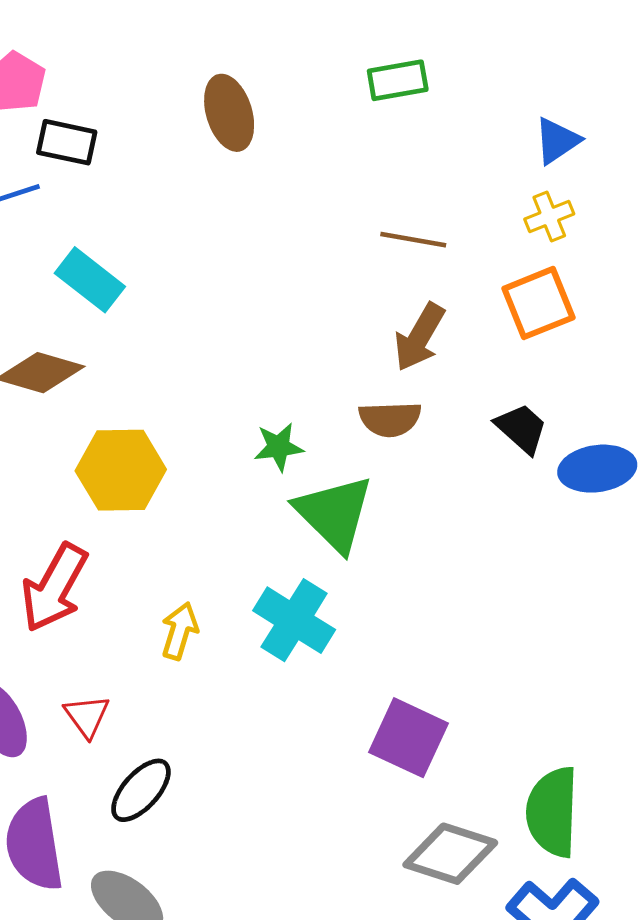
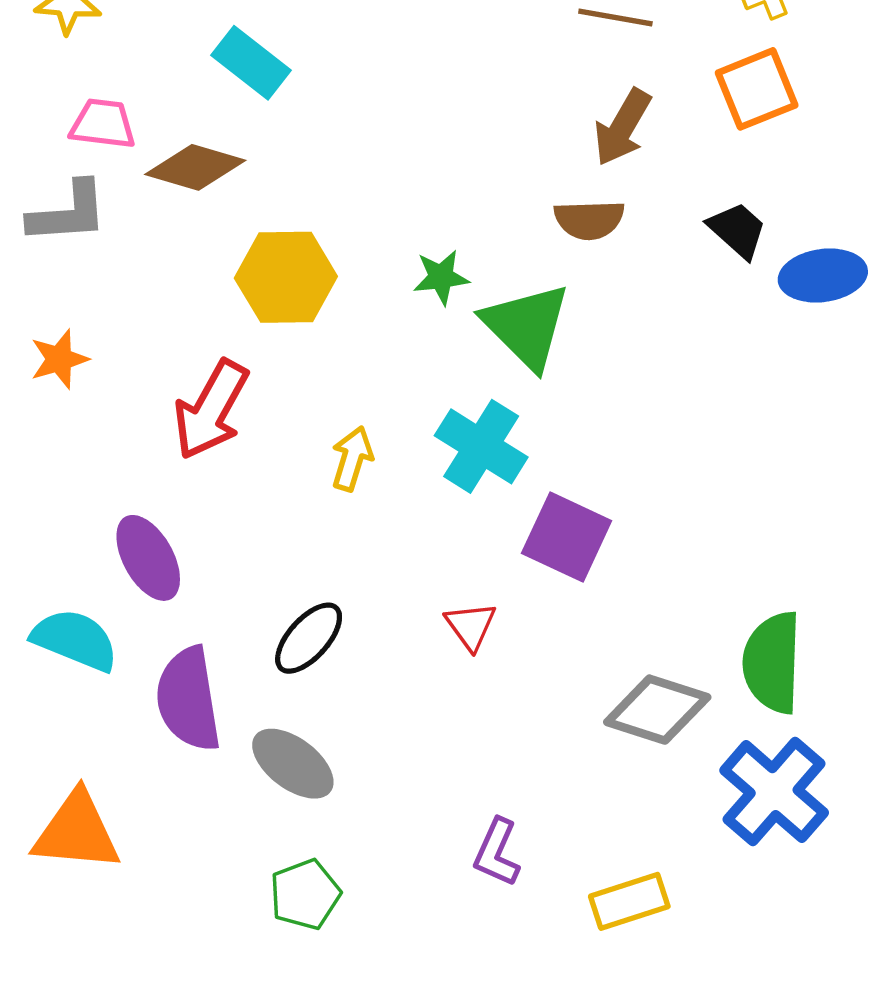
green star: (279, 447) -> (441, 277), moved
red triangle: (87, 716) -> (471, 626), moved
purple square: (409, 738) -> (567, 537), moved

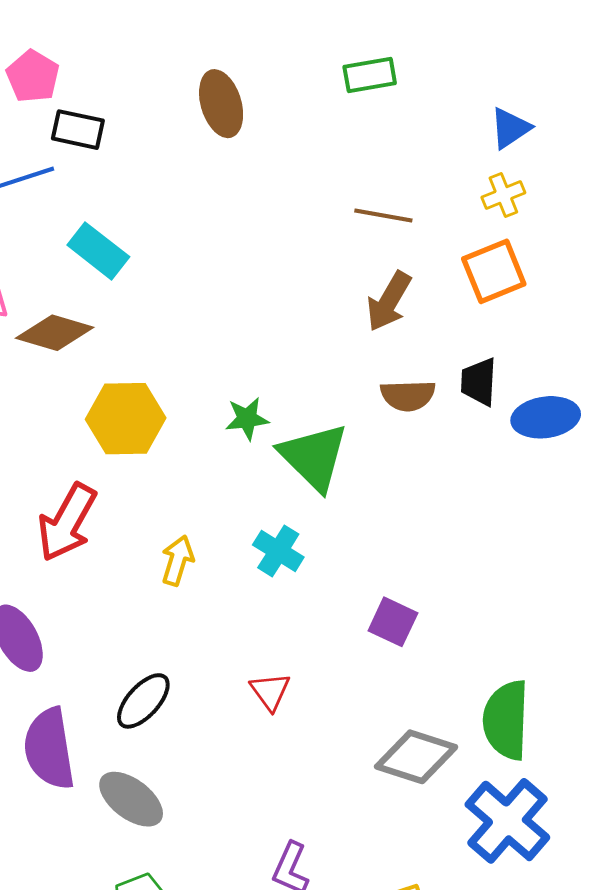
brown semicircle: (589, 220) -> (408, 395), moved
black trapezoid: (737, 230) -> (479, 382), turned -129
cyan cross: (481, 446) -> (278, 551), size x0.7
purple square: (567, 537) -> (393, 622), moved, size x0.7

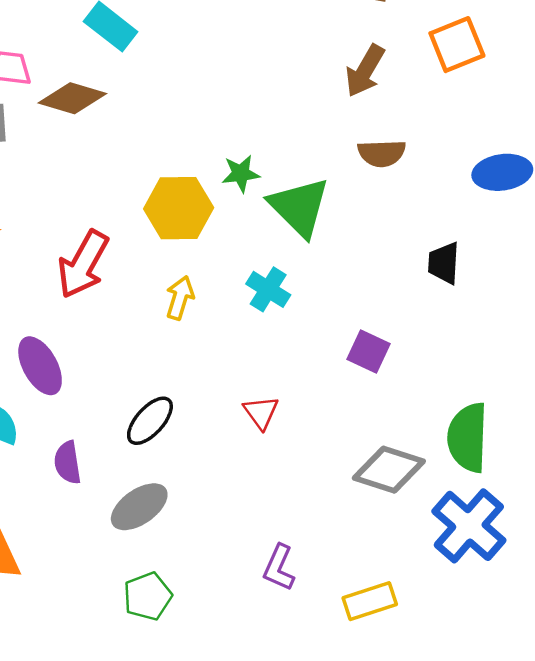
black trapezoid: (479, 382) -> (444, 263), moved
yellow hexagon: (126, 419) -> (179, 208), moved
purple semicircle: (49, 749) -> (68, 463), size x0.6
gray ellipse: (131, 799) -> (139, 507), turned -72

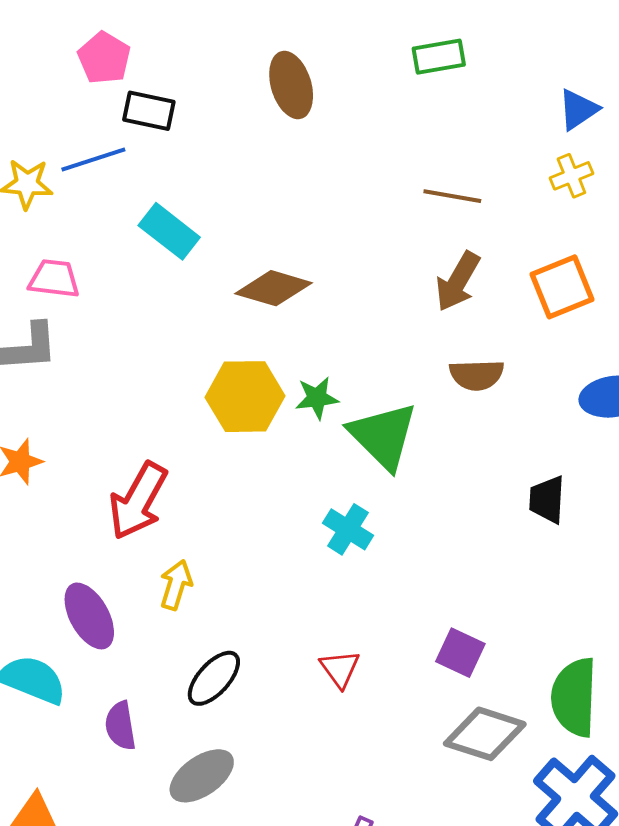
orange square: (457, 45) -> (562, 287), moved
brown diamond: (72, 98) -> (273, 288), moved
yellow hexagon: (179, 208) -> (245, 397), moved
yellow arrow: (180, 298) -> (176, 585), moved
purple square: (369, 351) -> (460, 653), moved

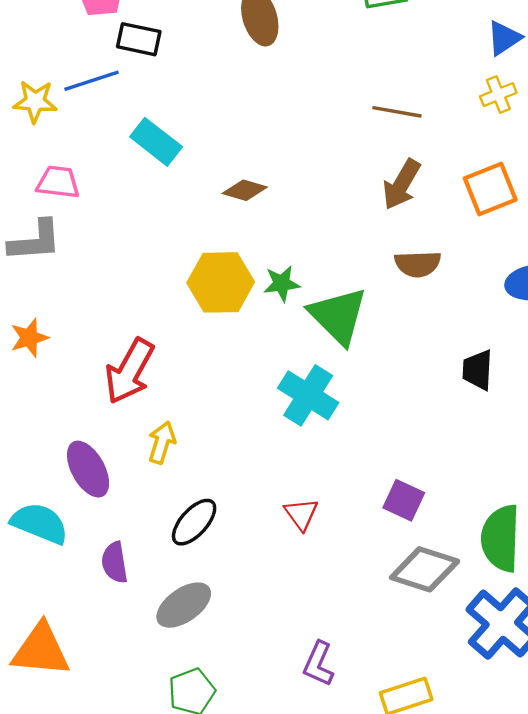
brown diamond: (273, 288) -> (245, 190), size x0.7
cyan cross: (348, 529) -> (308, 395), size x1.4

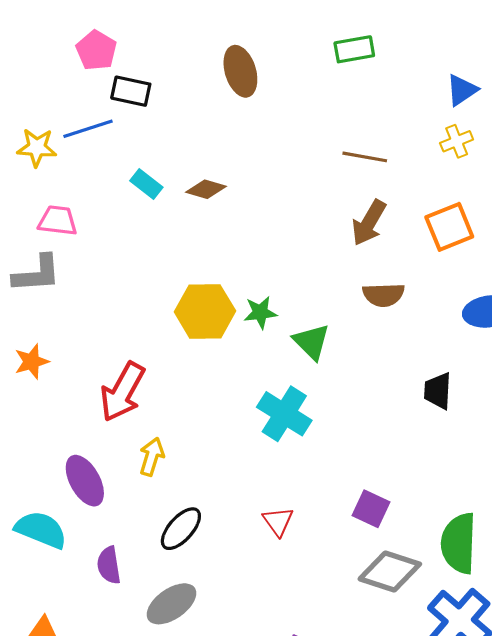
cyan rectangle: (156, 142) -> (146, 184), size x0.7
brown diamond: (245, 190) -> (206, 189), moved
green triangle: (338, 316) -> (311, 342), size x0.7

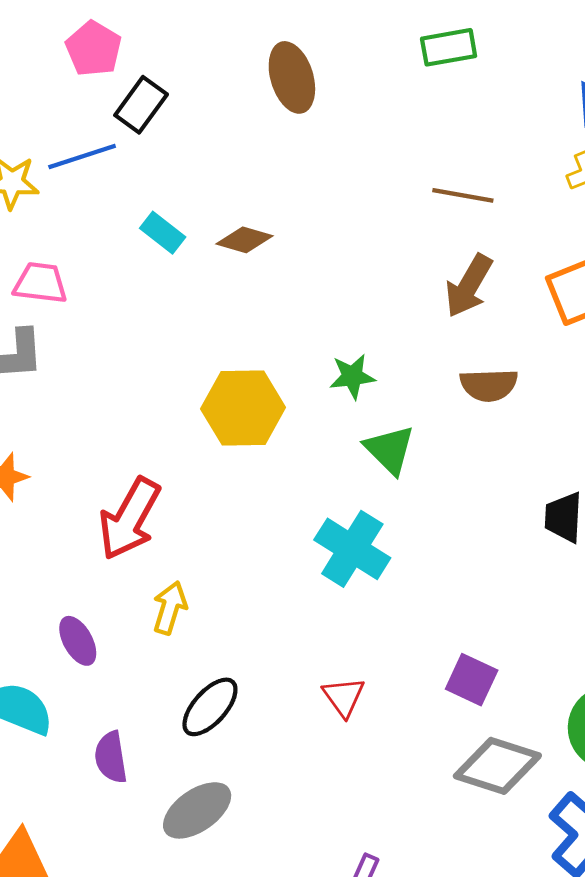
black rectangle: (131, 91) -> (141, 105), turned -66
green star: (260, 312) -> (352, 376), moved
purple ellipse: (85, 481) -> (78, 641), size x0.7

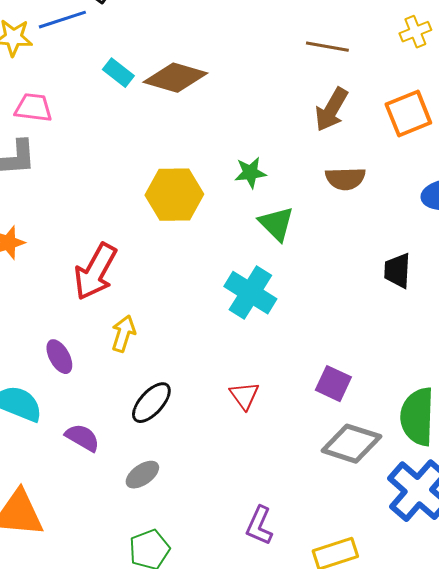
brown diamond: (244, 240) -> (175, 78), size x1.6
purple semicircle: (111, 757) -> (82, 438), turned 129
gray ellipse: (197, 810) -> (142, 475), size x0.7

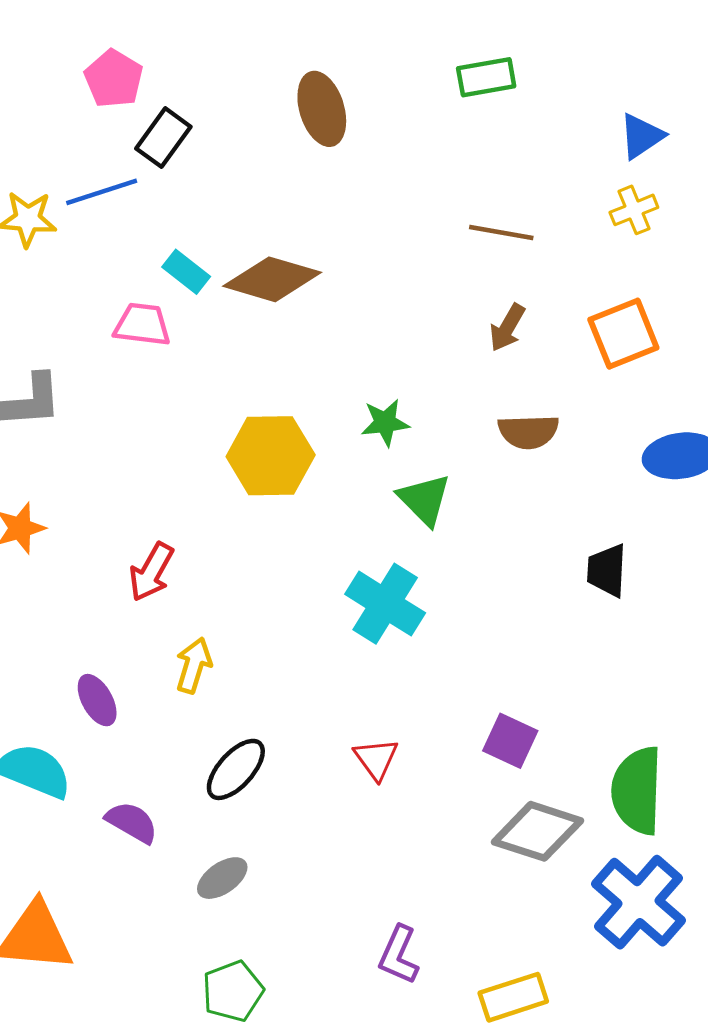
pink trapezoid: (33, 108) -> (142, 325), moved
brown arrow: (331, 110) -> (507, 328), size x0.7
red arrow: (95, 272) -> (151, 572), size x0.7

